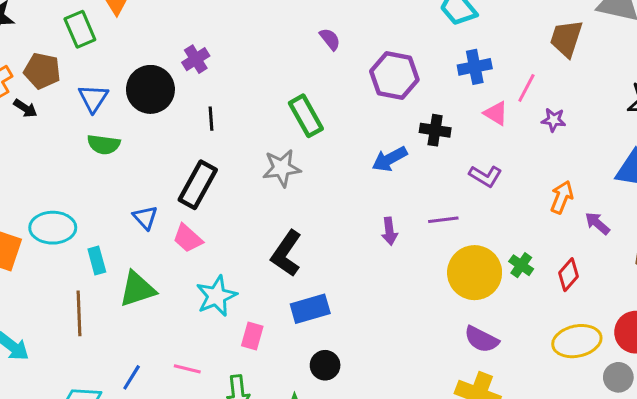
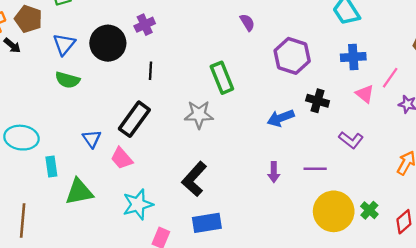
brown line: (79, 313) -> (23, 221), moved

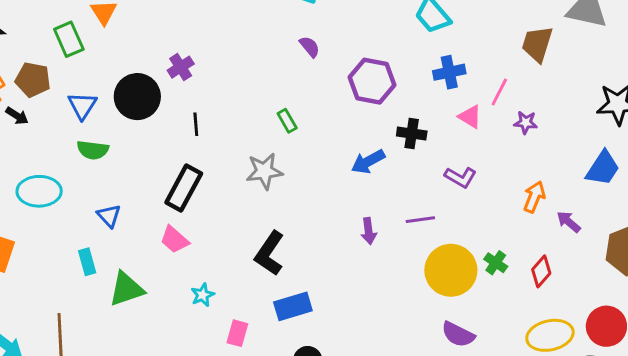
green rectangle: (222, 78) -> (287, 121), size x0.6
cyan ellipse: (21, 138) -> (39, 191), moved
blue triangle: (92, 139) -> (109, 216), moved
cyan star: (138, 204) -> (203, 295), size x0.6

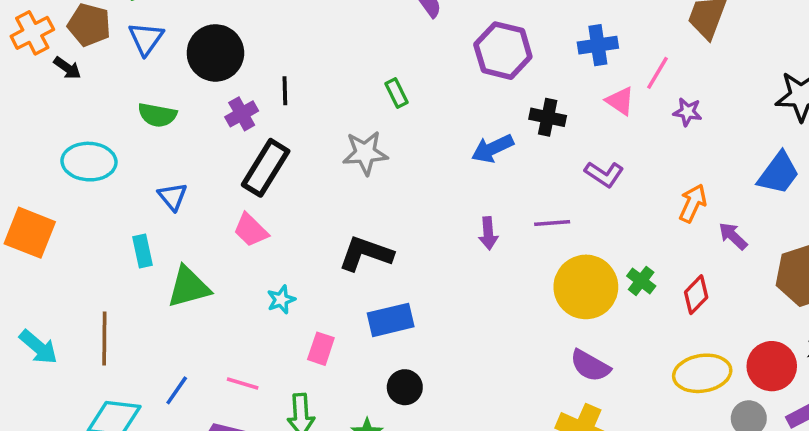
purple cross: (181, 67) -> (242, 114), moved
blue triangle: (82, 106) -> (146, 39), moved
black L-shape: (270, 253) -> (366, 254), turned 72

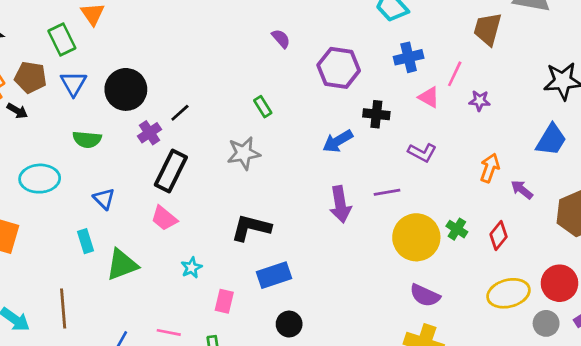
black line: (285, 91) -> (180, 113), turned 55
purple arrow: (488, 233) -> (340, 204), size x1.5

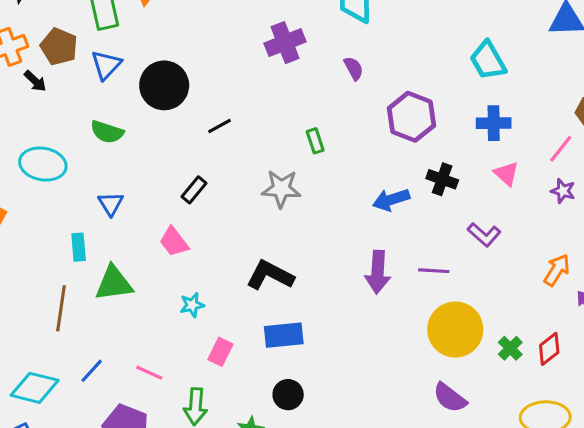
pink line: (455, 74) -> (561, 149), moved
purple cross: (150, 133) -> (285, 43), moved, size x1.4
black rectangle: (171, 171) -> (194, 190), size x0.6
green cross: (457, 229) -> (510, 348), moved
brown line: (63, 309) -> (61, 308), moved

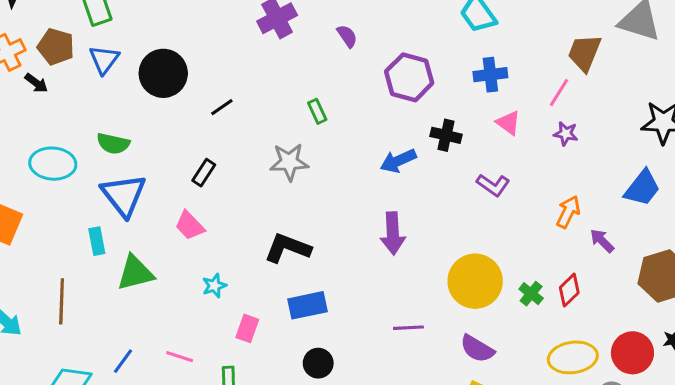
green semicircle: (107, 132) -> (113, 144), moved
blue triangle: (111, 204) -> (124, 195), size x1.8
purple line: (434, 271) -> (408, 328), moved
brown line: (61, 308) -> (62, 301), moved

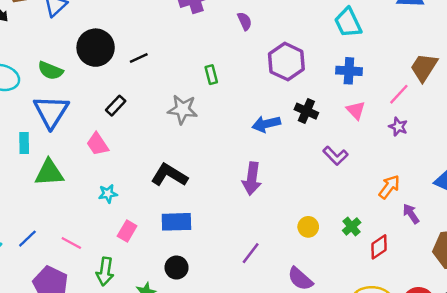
black circle: (163, 73) -> (96, 48), moved
yellow circle: (475, 281) -> (308, 227), size x0.5
green cross: (531, 294) -> (352, 226), moved
purple line: (408, 328) -> (251, 253), turned -60

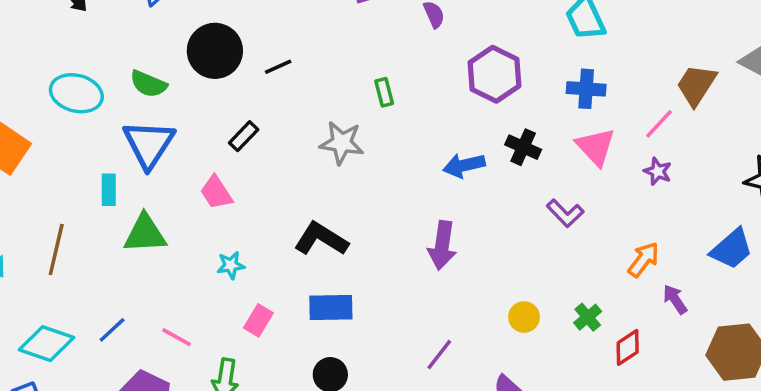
pink triangle: (356, 110) -> (596, 147), size x1.4

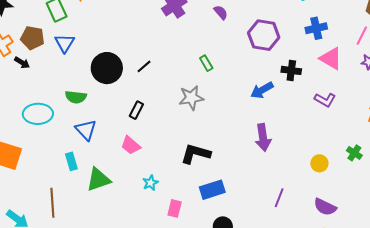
blue triangle: (149, 144) -> (86, 130), size x0.7

